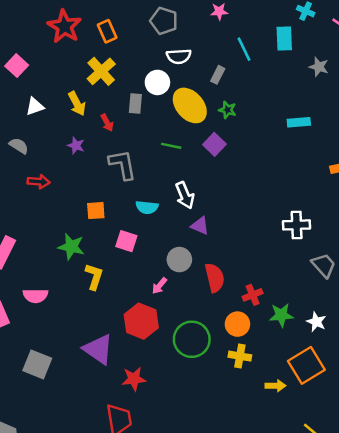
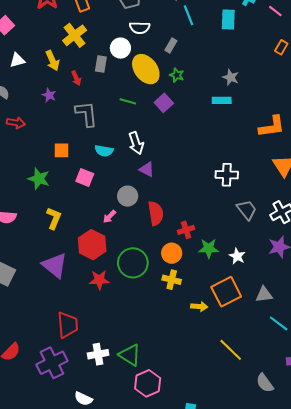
cyan line: (244, 49) -> (188, 15), moved
gray star: (319, 67) -> (231, 77), moved
cyan rectangle: (299, 122) -> (222, 100), moved
yellow L-shape: (94, 276) -> (54, 218), moved
red star: (134, 379) -> (99, 280), moved

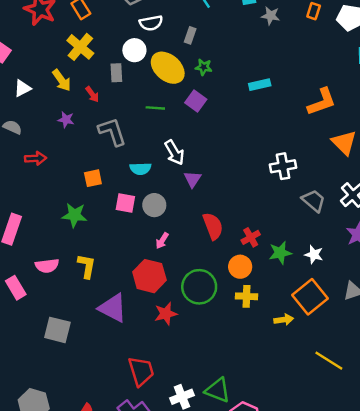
gray star: (231, 77) -> (271, 16), moved
purple triangle: (147, 169) -> (193, 179), turned 49
gray circle: (128, 196) -> (154, 205), moved
yellow L-shape: (54, 218) -> (87, 266), moved

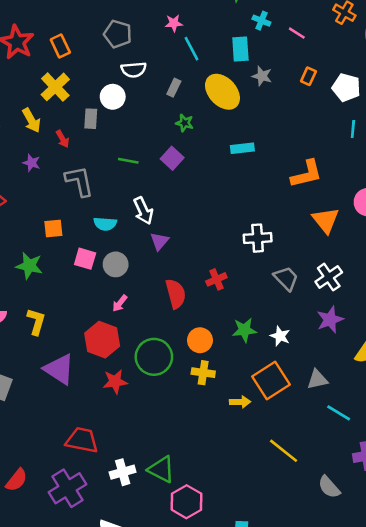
yellow ellipse: (168, 68) -> (222, 92), moved
red cross: (251, 237) -> (216, 279), moved
red trapezoid: (141, 371) -> (82, 440), turned -68

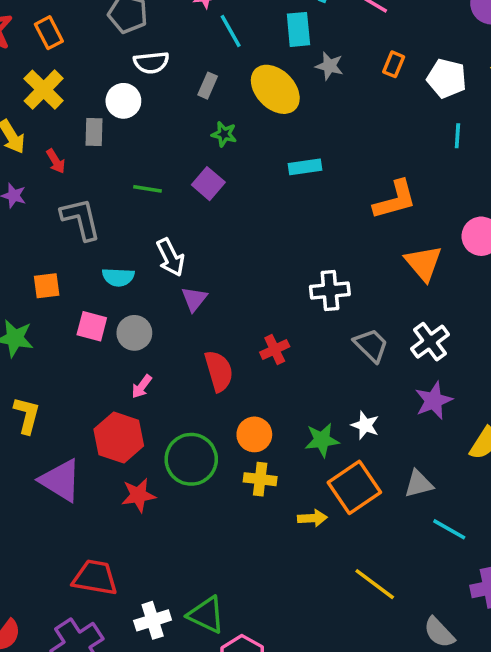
green star: (244, 330) -> (322, 440), moved

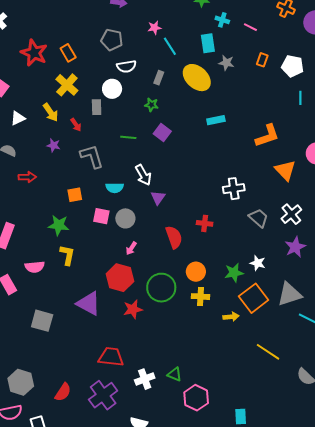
green star: (224, 134) -> (151, 105), moved
red cross: (275, 349) -> (205, 223), turned 35
yellow L-shape: (27, 415) -> (67, 255), moved
gray triangle: (419, 484) -> (289, 294), size x1.5
green triangle: (206, 615) -> (175, 374), size x0.7

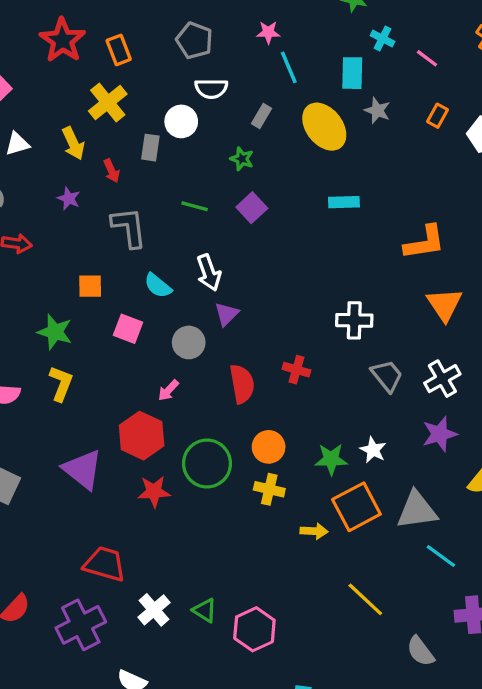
cyan semicircle: (115, 188) -> (158, 286), turned 30
gray circle: (125, 218) -> (189, 342), moved
white cross: (145, 379) -> (154, 610), turned -30
pink hexagon: (196, 398) -> (254, 629), moved

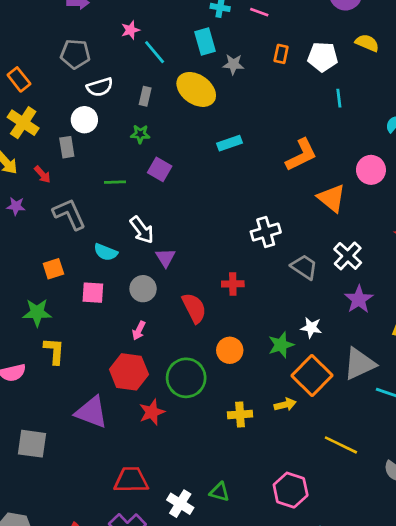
yellow cross: (269, 489) -> (240, 414), moved
pink hexagon: (254, 629) -> (291, 490), moved

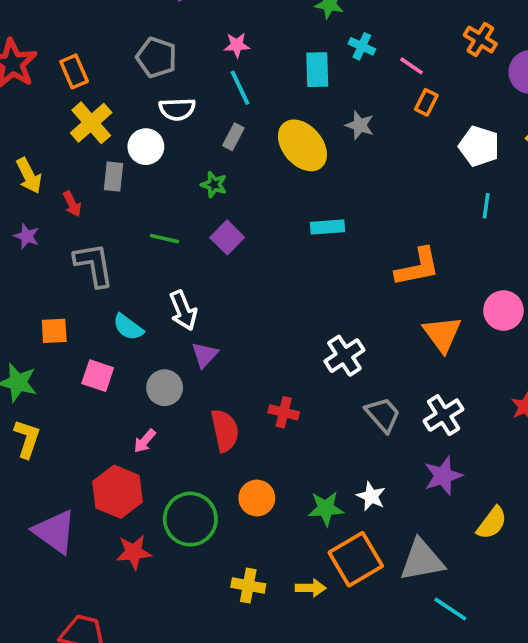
cyan rectangle: (205, 41) -> (317, 70), moved
cyan line: (155, 52) -> (240, 88), moved
orange rectangle: (281, 54) -> (426, 102), moved
yellow cross: (23, 123) -> (91, 123), moved
white cross: (266, 232) -> (344, 356), turned -32

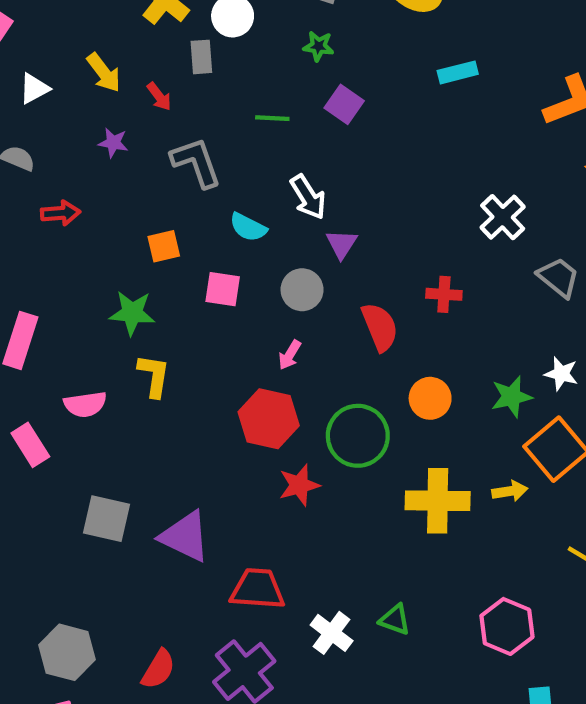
purple triangle: (55, 532) -> (185, 536), moved
yellow cross: (248, 586) -> (438, 501), size x1.6

